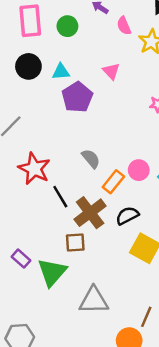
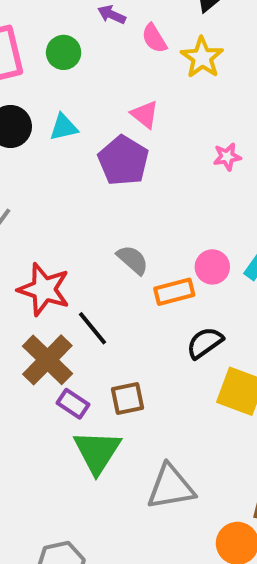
purple pentagon: (77, 97) -> (123, 161), moved
orange rectangle: (113, 182) -> (174, 292), turned 45
brown cross: (90, 213) -> (47, 360), moved
purple rectangle: (21, 259) -> (73, 404), moved

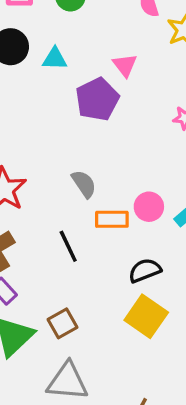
black line: (92, 328) -> (68, 246), moved
black semicircle: (205, 343) -> (145, 270), moved
brown square: (127, 398) -> (62, 323), moved, turned -32

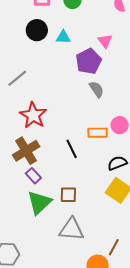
gray semicircle: (84, 184) -> (97, 89), moved
brown square: (62, 323) -> (68, 195), turned 30

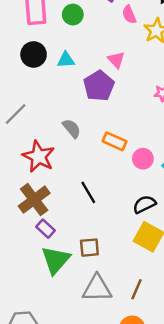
gray semicircle: (97, 89) -> (72, 128), moved
orange rectangle: (98, 133) -> (114, 141), moved, turned 30
brown line: (114, 247) -> (137, 289), moved

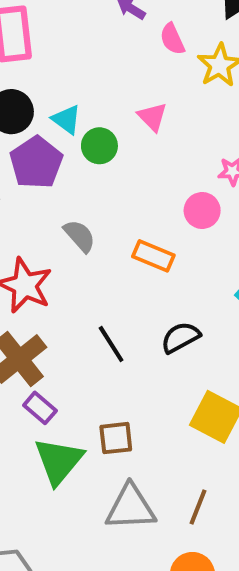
green circle: (73, 15) -> (99, 146), moved
cyan triangle: (66, 60) -> (67, 119), turned 42
purple pentagon: (99, 86) -> (36, 163), moved
pink circle: (143, 159) -> (202, 210), moved
black semicircle: (144, 204) -> (181, 337), moved

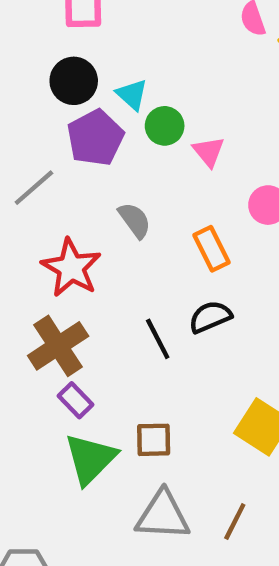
pink triangle: (152, 117) -> (209, 152), moved
orange rectangle: (153, 256) -> (212, 249), turned 36
black semicircle: (181, 337) -> (210, 317), moved

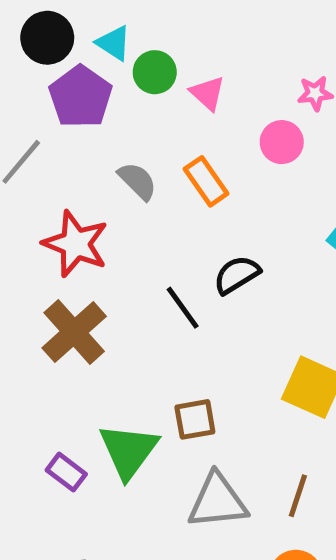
orange rectangle: (212, 249) -> (206, 181), moved
purple rectangle: (76, 400) -> (66, 472), moved

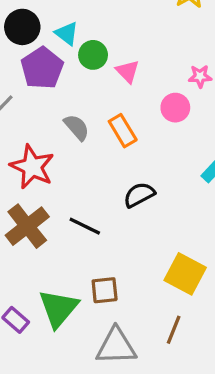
black line: (183, 308) -> (85, 226), moved, turned -32
brown line: (298, 496) -> (174, 330), moved

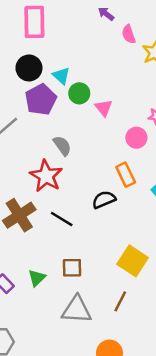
orange rectangle: (123, 131) -> (126, 175), moved
red star: (32, 167) -> (46, 176), moved
green triangle: (58, 308) -> (37, 278), size x0.6

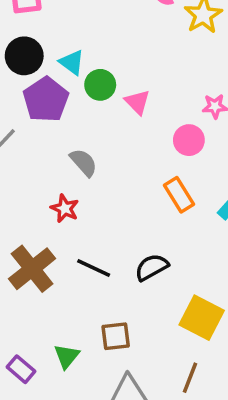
red star: (46, 176) -> (65, 208), size x0.6
black semicircle: (104, 200) -> (152, 267), moved

